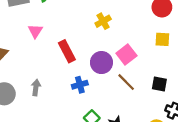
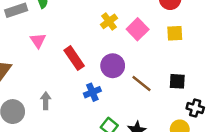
pink square: (126, 54) -> (138, 29), moved

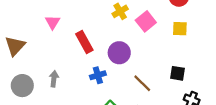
brown line: (141, 83) -> (142, 83), moved

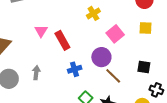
pink square: (146, 21) -> (115, 34), moved
pink triangle: (52, 22) -> (41, 31), moved
purple circle: (119, 53) -> (101, 57), moved

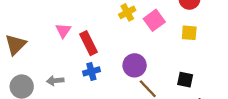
pink square: (115, 34) -> (154, 20), moved
blue cross: (75, 69) -> (91, 71), moved
gray arrow: (36, 73) -> (55, 81), turned -104

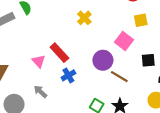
pink square: (154, 20) -> (124, 41), moved
pink triangle: (63, 31) -> (39, 61), moved
gray arrow: (55, 81) -> (40, 92), turned 64

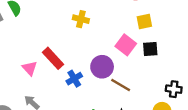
yellow cross: (84, 18) -> (81, 19), turned -32
black square: (148, 60) -> (150, 49), moved
blue cross: (68, 75) -> (74, 79), moved

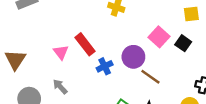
yellow square: (144, 21) -> (191, 14), moved
black square: (150, 49) -> (183, 43), turned 35

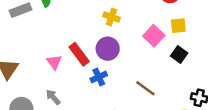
yellow square: (191, 14) -> (178, 26), moved
pink square: (159, 37) -> (154, 36), moved
purple circle: (133, 57) -> (108, 49), moved

